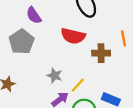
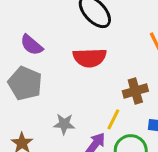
brown cross: (101, 53) -> (135, 91), moved
gray star: (55, 76) -> (64, 124), moved

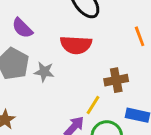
gray star: (64, 124) -> (44, 72), moved

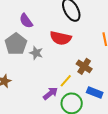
brown cross: (116, 80) -> (84, 66), turned 35

